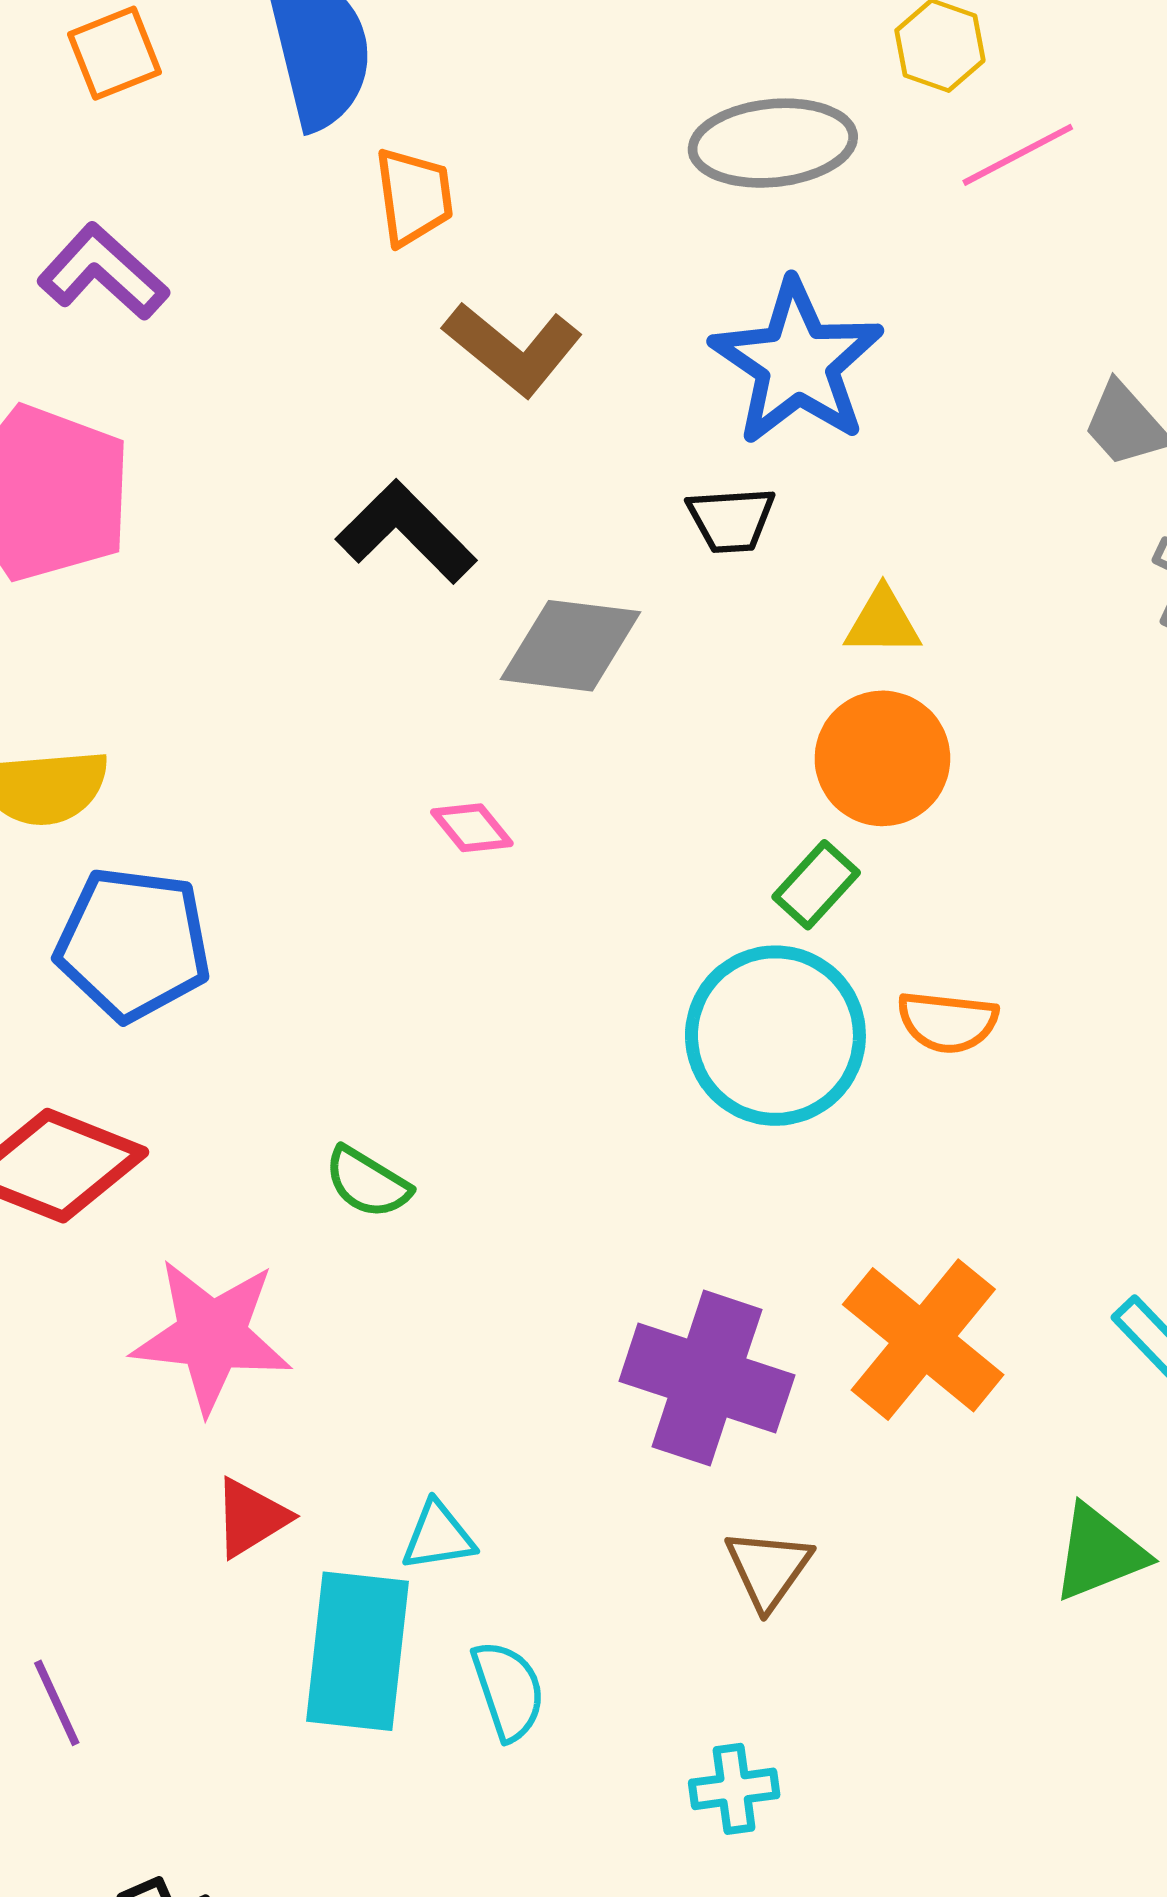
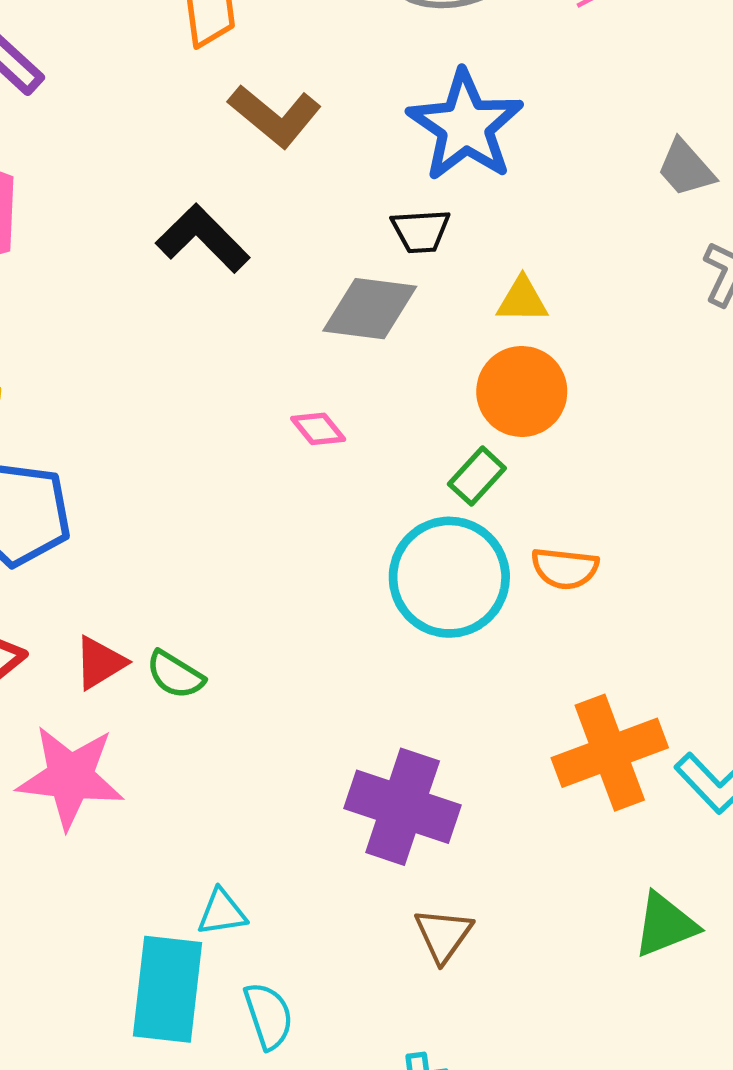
gray diamond: (571, 646) -> (370, 309), moved
pink diamond: (472, 828) -> (318, 429), moved
orange cross: (923, 1340) -> (610, 753), moved, turned 30
red triangle: (251, 1518) -> (100, 663), moved

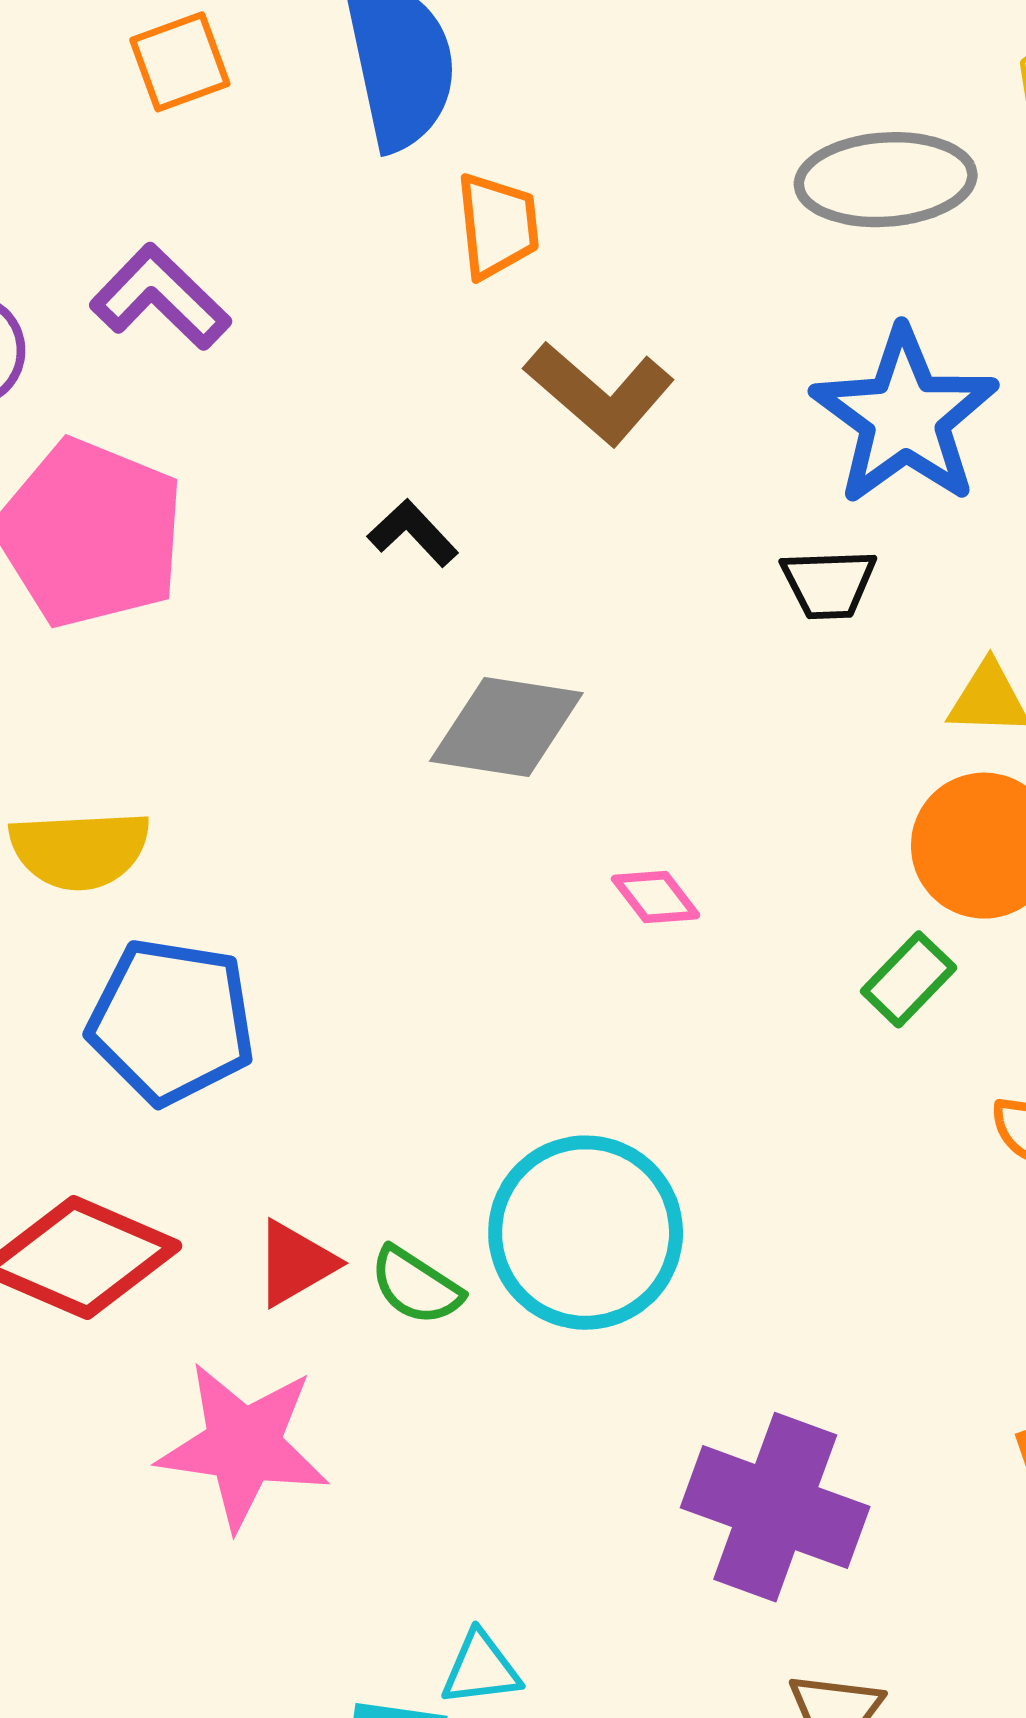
black L-shape: (203, 238) -> (413, 533), moved, size x0.6
gray diamond: (370, 309) -> (506, 727), moved
cyan circle: (449, 577) -> (586, 1233), moved

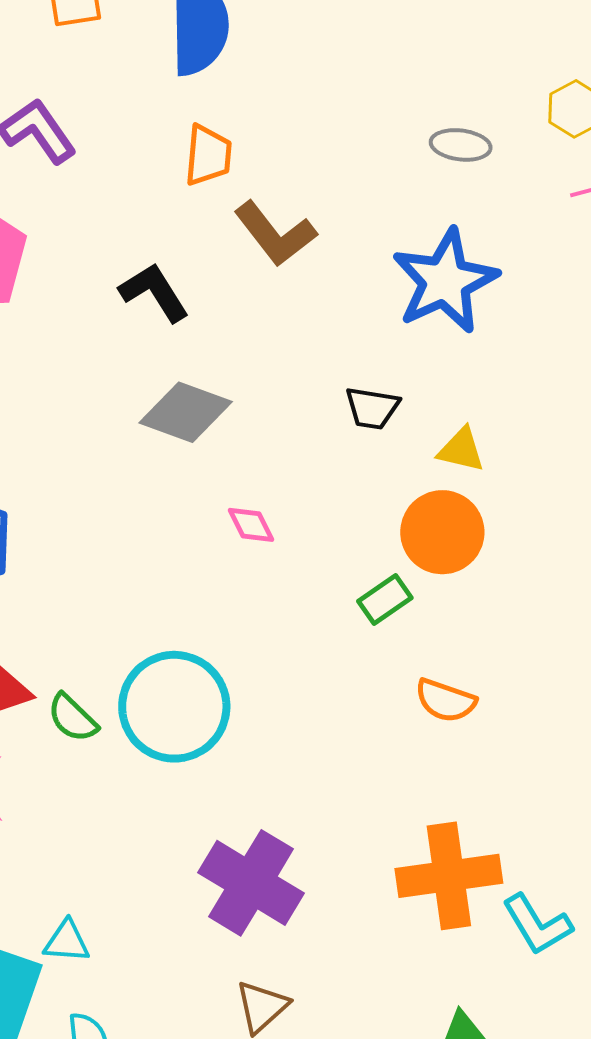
gray ellipse: (886, 180) -> (461, 145), size x0.6
orange trapezoid: (497, 226) -> (208, 155), moved
black L-shape: (413, 533) -> (154, 292), size x1.4
black trapezoid: (829, 584) -> (372, 408), moved

